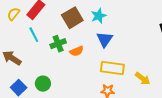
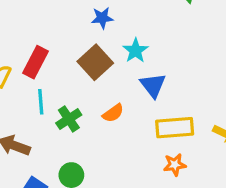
cyan line: (34, 35) -> (41, 102), turned 35
green cross: (58, 44) -> (69, 119), moved

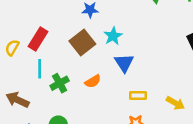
yellow rectangle: (175, 128) -> (138, 96), size x0.6

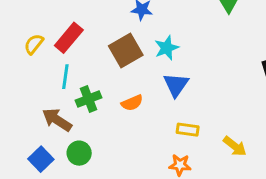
brown arrow: (17, 100) -> (57, 120), moved

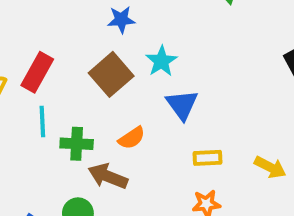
green cross: (89, 99) -> (77, 144), turned 35
brown arrow: (57, 120) -> (108, 176), moved

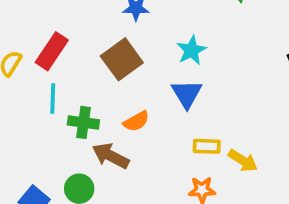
cyan star: (161, 61) -> (191, 50), moved
yellow arrow: (270, 167) -> (243, 161), moved

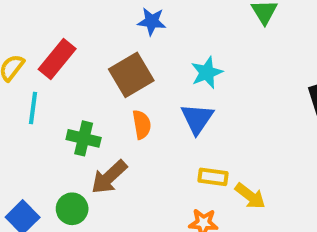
cyan line: (53, 99) -> (33, 108), moved
orange semicircle: (136, 121) -> (142, 125), moved, turned -76
brown arrow: (111, 156) -> (109, 177), turned -75

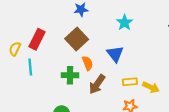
cyan star: (207, 73) -> (125, 23), moved
green cross: (84, 138) -> (70, 75), moved
brown arrow: (109, 177) -> (97, 84), moved

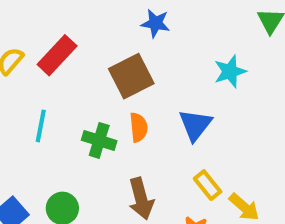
cyan line: (30, 67) -> (41, 126), moved
yellow rectangle: (130, 82) -> (208, 185), turned 40
brown arrow: (97, 84) -> (141, 199), moved, turned -66

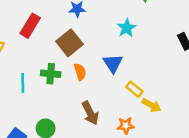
red rectangle: (57, 55) -> (30, 26), moved
green cross: (99, 140) -> (51, 74), moved
yellow rectangle: (208, 185) -> (134, 89), moved

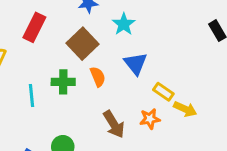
cyan star: (127, 28) -> (124, 24), moved
orange star: (126, 126) -> (150, 119), moved

